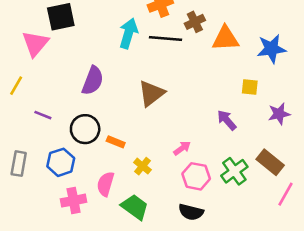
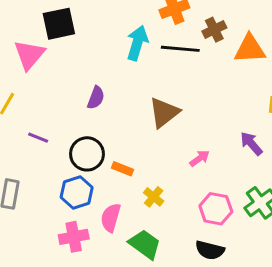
purple semicircle: (93, 81) -> (96, 98), size x0.7
pink arrow: (182, 148) -> (200, 158), moved
blue hexagon: (61, 162) -> (77, 192), moved

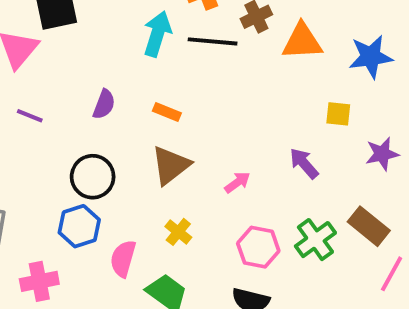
brown triangle: (164, 112) -> (171, 165), moved
purple line: (38, 138) -> (30, 116), moved
orange rectangle: (123, 169) -> (167, 112), moved
pink cross: (74, 237) -> (39, 281), moved

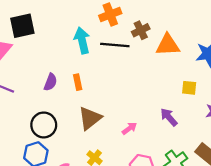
cyan arrow: (157, 34) -> (82, 40), turned -30
orange rectangle: (167, 112) -> (78, 82), moved, turned 56

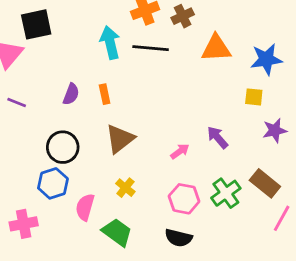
brown cross: (141, 30) -> (183, 16), moved
yellow square: (189, 88) -> (254, 97), moved
pink arrow: (129, 128) -> (180, 151), moved

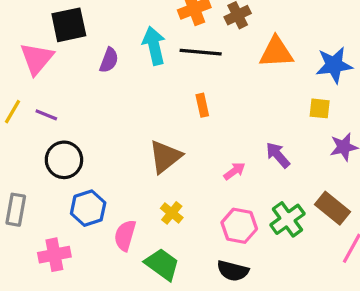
purple semicircle: (71, 94) -> (109, 60), moved
orange rectangle: (105, 94) -> (202, 105), moved
black circle: (63, 147) -> (64, 160), moved

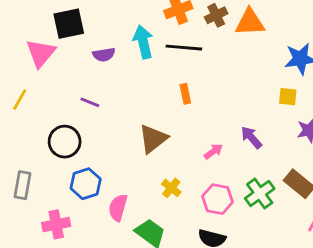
orange triangle: (276, 52) -> (250, 22), moved
purple semicircle: (109, 60) -> (104, 55), turned 60
purple line: (46, 115) -> (90, 102), moved
yellow cross: (172, 213) -> (171, 188), moved

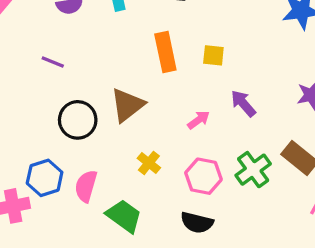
orange rectangle: (185, 94) -> (165, 52), size x1.6
yellow square: (288, 97) -> (213, 55), moved
black circle: (65, 142) -> (78, 120), moved
blue hexagon: (86, 184) -> (45, 178), moved

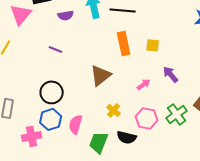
black circle: (78, 120) -> (52, 92), moved
green trapezoid: (124, 216) -> (99, 142), turned -105
black semicircle: (197, 223) -> (127, 137), moved

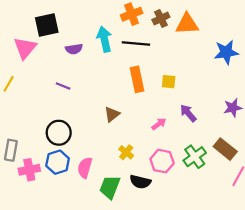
brown triangle: (101, 75) -> (112, 114), size x0.7
pink cross: (32, 136) -> (29, 170), moved

